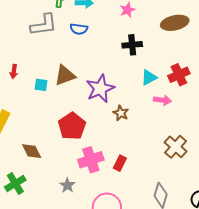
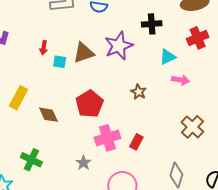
red arrow: (14, 71) -> (44, 48), moved
red cross: (179, 75) -> (198, 38), moved
purple star: (100, 89) -> (119, 46), moved
brown diamond: (32, 151) -> (48, 115), moved
green cross: (15, 183) -> (31, 160), turned -35

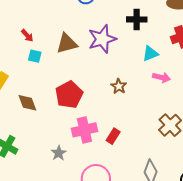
red arrow: (44, 48) -> (27, 35), turned -56
cyan square: (60, 62) -> (35, 56), moved

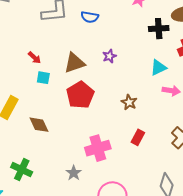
black cross: (137, 19) -> (159, 29), moved
purple star: (102, 39) -> (109, 56), size x0.5
red pentagon: (69, 95) -> (80, 95), moved
red rectangle: (113, 136) -> (138, 137), moved

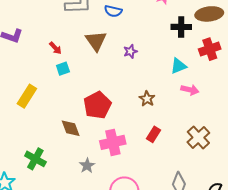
brown triangle: (74, 63) -> (96, 41), moved, turned -50
cyan square: (43, 78) -> (63, 69), turned -32
red pentagon: (80, 95) -> (97, 105), moved
brown diamond: (39, 125) -> (71, 128), moved

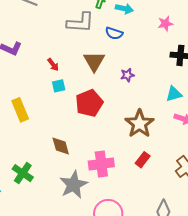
yellow rectangle: (27, 96) -> (20, 110), turned -60
brown star: (147, 99) -> (139, 124), size x1.8
red pentagon: (97, 105) -> (89, 103), moved
gray star: (87, 166) -> (74, 185), size x1.8

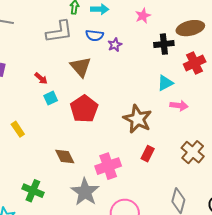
purple star: (127, 75) -> (115, 45), moved
yellow rectangle: (20, 110) -> (18, 129), size x0.7

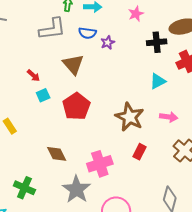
pink arrow: (179, 106) -> (169, 117), moved

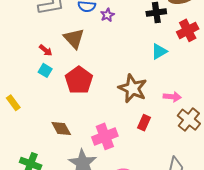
red arrow: (33, 75) -> (46, 50), moved
cyan square: (43, 95) -> (45, 70), turned -32
pink arrow: (169, 117) -> (172, 97), moved

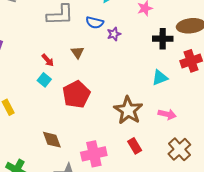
brown triangle: (74, 38) -> (77, 52), size x0.6
pink arrow: (172, 97) -> (167, 114), moved
red rectangle: (144, 123) -> (135, 146), turned -63

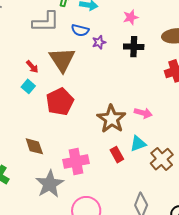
black cross: (163, 39) -> (134, 47), moved
brown triangle: (77, 52) -> (62, 60), size x2.0
cyan triangle: (160, 78) -> (138, 144), moved
pink arrow: (167, 114) -> (143, 113), moved

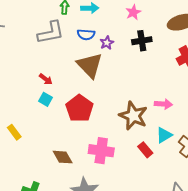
brown triangle: (62, 60) -> (90, 65), moved
pink cross: (76, 162) -> (101, 151), moved, turned 30

